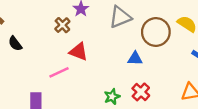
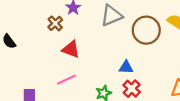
blue triangle: (135, 59) -> (126, 67), moved
pink line: (59, 72) -> (66, 80), moved

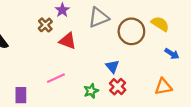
red triangle: (71, 49) -> (68, 41), moved
blue triangle: (126, 67) -> (112, 66), turned 48

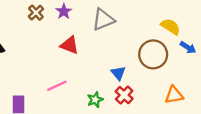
brown cross: (45, 25) -> (36, 13), moved
brown circle: (131, 31) -> (153, 54), moved
blue arrow: (172, 54) -> (188, 47), moved

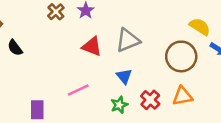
gray triangle: (103, 20) -> (128, 40), moved
blue triangle: (118, 73) -> (124, 76), moved
orange triangle: (174, 95) -> (182, 96), moved

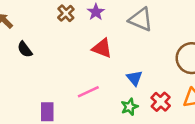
gray triangle: (128, 40) -> (141, 19), moved, turned 45

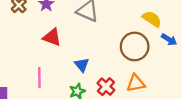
pink line: (88, 92) -> (39, 77), turned -66

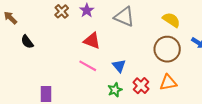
yellow semicircle: (152, 19) -> (171, 20), moved
pink line: (39, 77) -> (88, 66), moved, turned -60

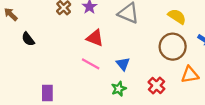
orange triangle: (168, 83) -> (190, 75), moved
red cross: (141, 86) -> (156, 85), moved

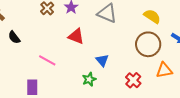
pink line: (91, 64) -> (47, 60), moved
green star: (119, 89) -> (89, 79), moved

